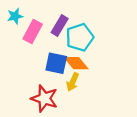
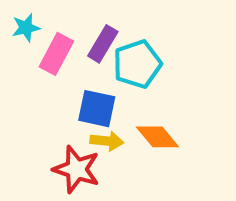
orange diamond: (76, 63) -> (157, 137), moved
yellow arrow: (73, 82) -> (107, 141), moved, turned -108

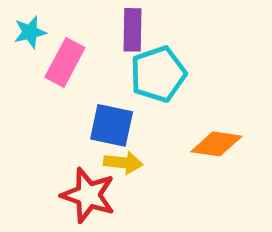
purple rectangle: (103, 44) -> (133, 30), moved, turned -30
orange diamond: (157, 137) -> (216, 144), moved, turned -42

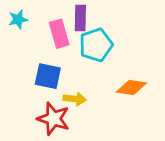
pink rectangle: (65, 62) -> (59, 34), moved, turned -44
blue square: (112, 125) -> (48, 76), moved

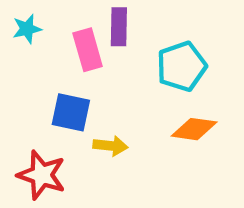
cyan pentagon: (96, 45) -> (182, 66), moved
red star: (53, 119) -> (42, 175), moved

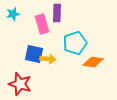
cyan pentagon: (182, 66) -> (75, 43), moved
yellow arrow: (111, 146) -> (48, 59), moved

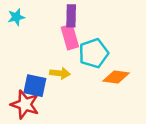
pink rectangle: (42, 24) -> (70, 37), moved
blue square: (34, 54) -> (35, 86), moved

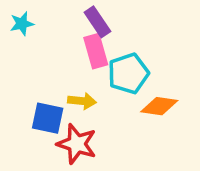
purple rectangle: (71, 16) -> (97, 22), turned -35
red star: (25, 104) -> (77, 144), moved

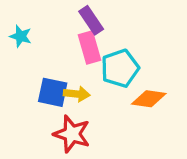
cyan star: (22, 24) -> (21, 36), moved, turned 30
blue square: (48, 118) -> (53, 92), moved

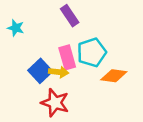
pink rectangle: (89, 47) -> (67, 57), moved
blue square: (53, 92) -> (40, 71), turned 35

